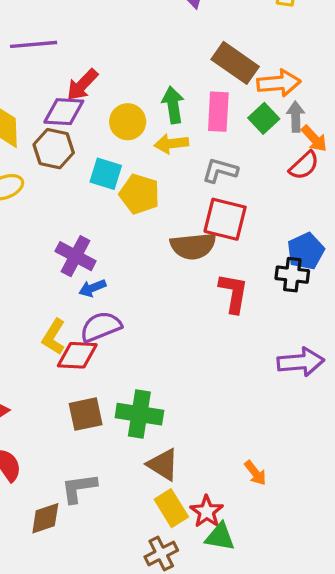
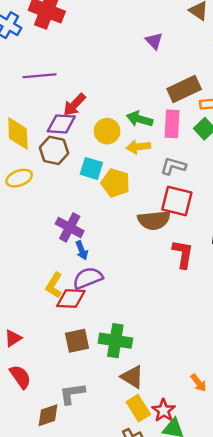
brown rectangle: (235, 63) -> (184, 89), turned -60
green arrow: (173, 105) -> (140, 119), turned -65
blue arrow: (92, 288) -> (82, 250), turned -90

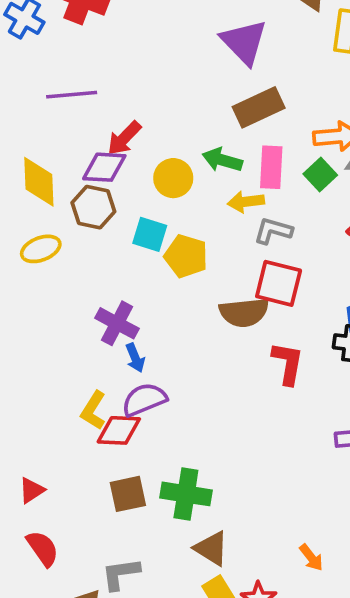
purple triangle: (154, 41) -> (244, 42), size x1.8
brown rectangle: (184, 89) -> (259, 107), moved
yellow arrow: (138, 147) -> (246, 202), moved

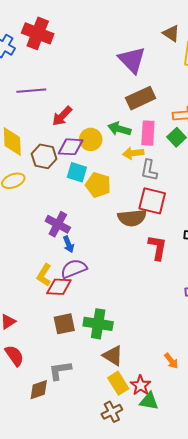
purple diamond: (104, 167) -> (71, 147), moved
gray L-shape: (273, 231) -> (149, 170), turned -95

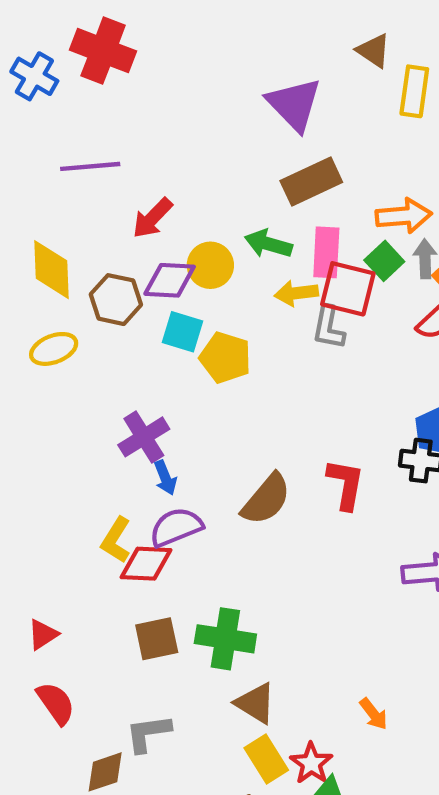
red square: (152, 201) -> (348, 289), moved
brown semicircle: (132, 218) -> (266, 499), moved, turned -44
purple cross: (58, 224) -> (144, 437), turned 30

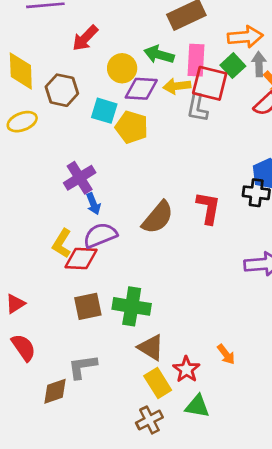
purple diamond: (170, 280) -> (141, 89), moved
red star: (311, 763) -> (186, 369), moved

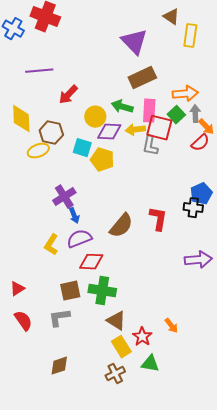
yellow ellipse: (22, 122) -> (38, 151), moved
red diamond: (81, 258) -> (91, 262), moved
gray L-shape: (82, 367) -> (59, 318), moved
brown diamond: (55, 391) -> (59, 366), moved

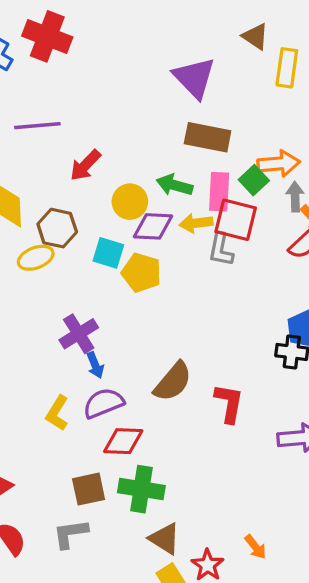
brown rectangle: (142, 78) -> (208, 137), turned 36
green square: (176, 115) -> (254, 180), moved
red L-shape: (158, 219) -> (229, 403), moved

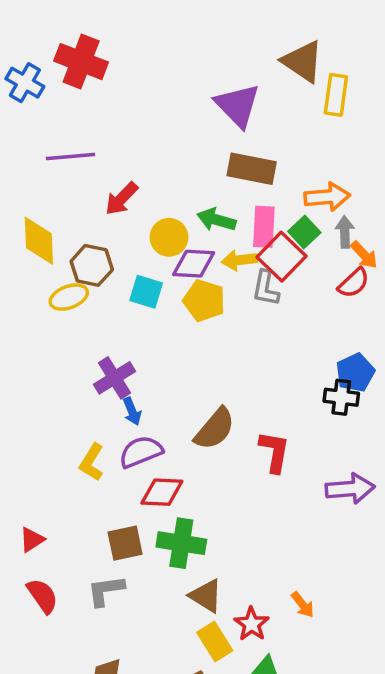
brown triangle: (255, 36) -> (303, 62), size x1.5
green square: (254, 180) -> (304, 232), moved
red square: (236, 220) -> (281, 257), turned 30
yellow pentagon: (141, 273) -> (204, 301), moved

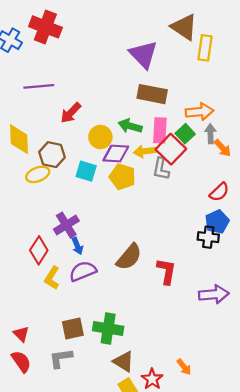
red semicircle: (354, 283) -> (219, 192), moved
red diamond: (162, 492) -> (39, 250), moved, turned -60
red triangle: (32, 540) -> (21, 334), moved, turned -42

